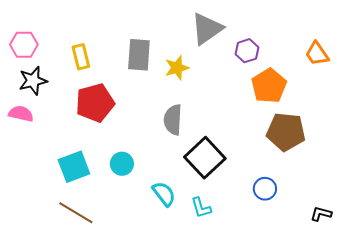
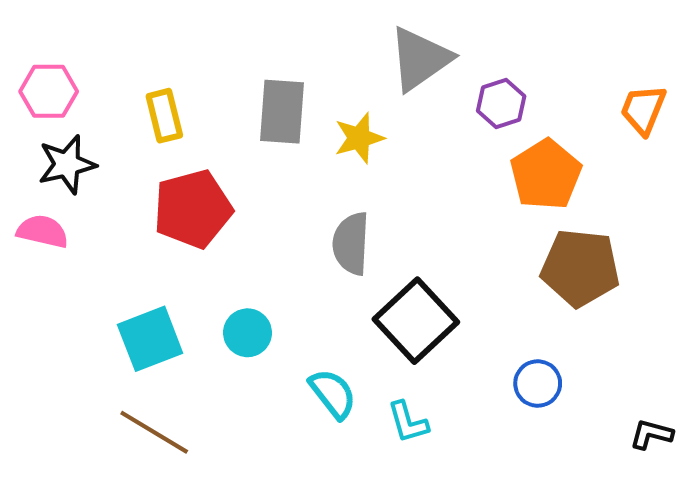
orange trapezoid: (317, 54) -> (643, 110), turned 56

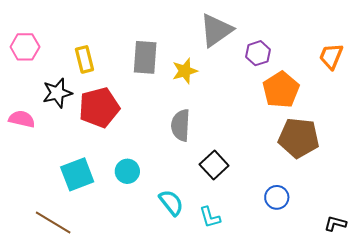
black star: (67, 164) -> (57, 93), moved
black square: (416, 321) -> (214, 165), size x0.7
brown line: (154, 432) -> (53, 222), moved

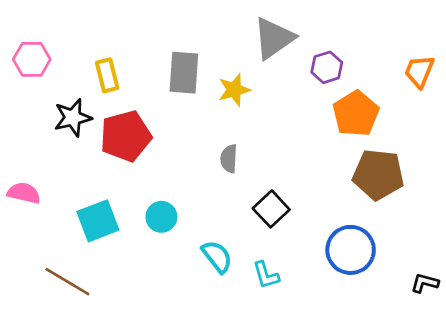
pink semicircle: (22, 119) -> (24, 193), moved
gray semicircle: (181, 125) -> (229, 159), size x0.7
blue circle: (277, 197) -> (351, 250), size x1.6

